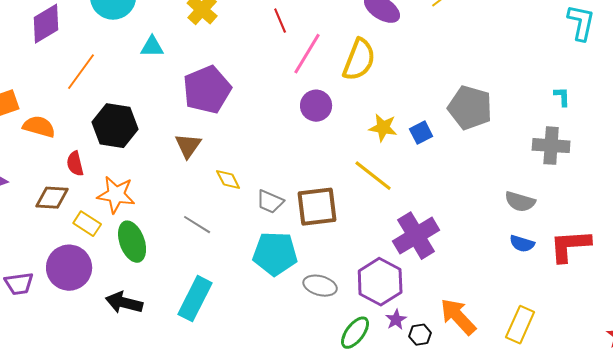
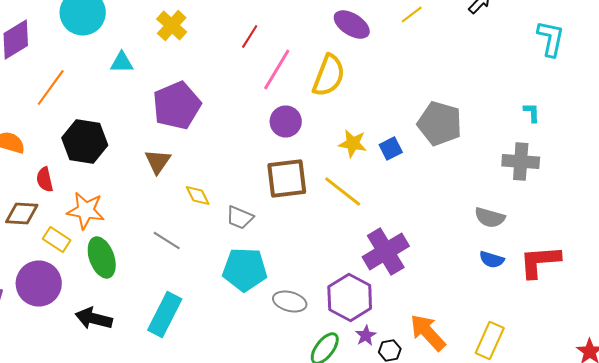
red line: (280, 21) -> (250, 36), turned 55
brown square: (317, 207) -> (287, 178), moved

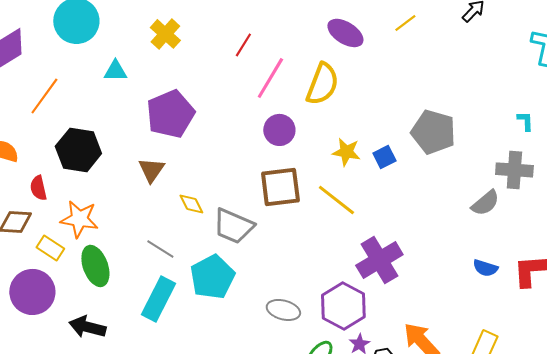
gray trapezoid: (240, 218) -> (233, 226), size x1.5
gray semicircle: (490, 218) -> (485, 203), moved, turned -56
cyan pentagon: (245, 270) -> (212, 277), moved, turned -30
cyan rectangle: (165, 314) -> (158, 299), moved

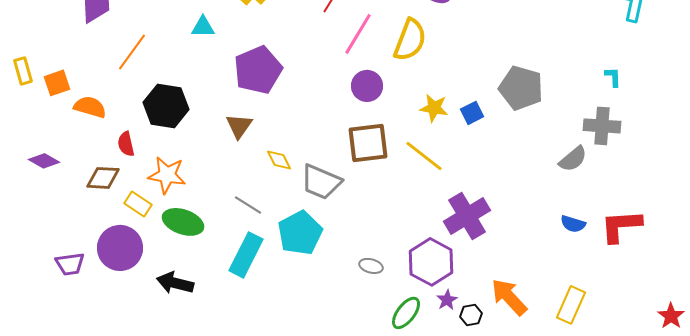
green ellipse: (95, 266) -> (183, 222), turned -51
gray ellipse: (283, 310) -> (371, 266), size x0.7

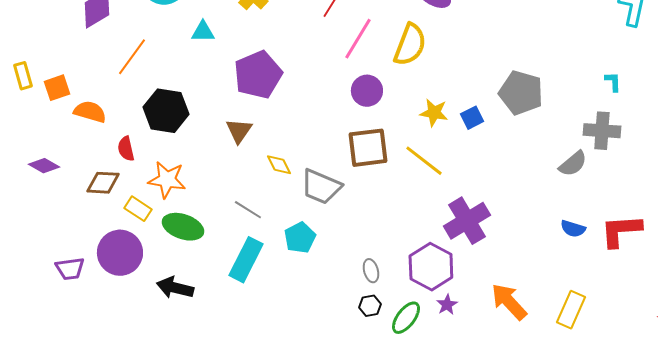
cyan pentagon: (300, 233) -> (300, 238), size x0.7
gray ellipse: (371, 266) -> (371, 271), turned 60
black hexagon: (471, 315) -> (370, 306), moved

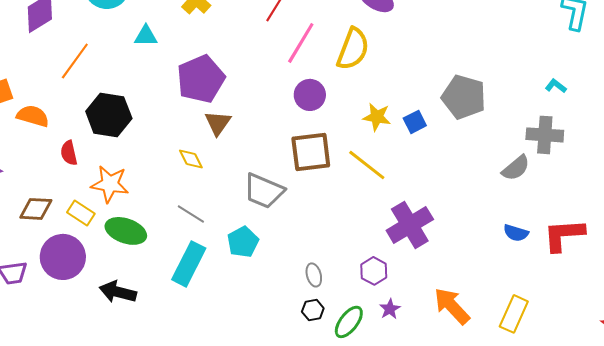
cyan L-shape: (613, 82) -> (556, 86), turned -50
brown triangle: (239, 131) -> (218, 123), moved
yellow diamond: (279, 165) -> (191, 159), moved
brown diamond: (103, 183) -> (36, 209), moved
purple hexagon: (431, 267) -> (374, 271), size x0.6

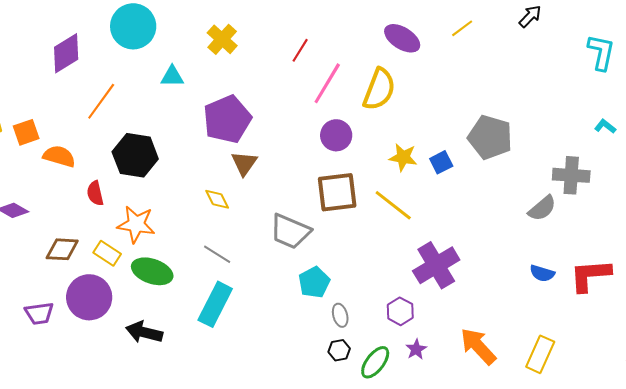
cyan L-shape: (556, 86) -> (605, 126), moved
cyan pentagon: (243, 242) -> (314, 282), moved

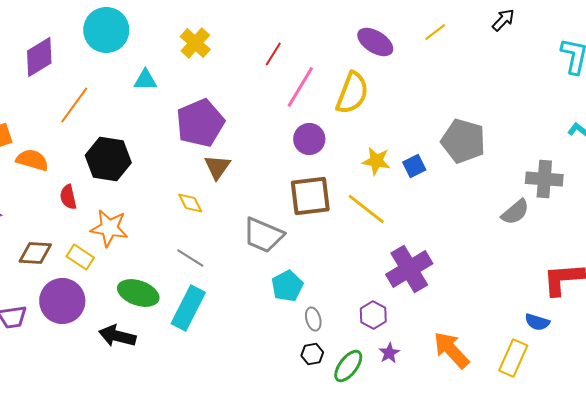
green ellipse: (152, 271) -> (138, 293), moved
blue semicircle: (542, 273) -> (537, 322), moved

